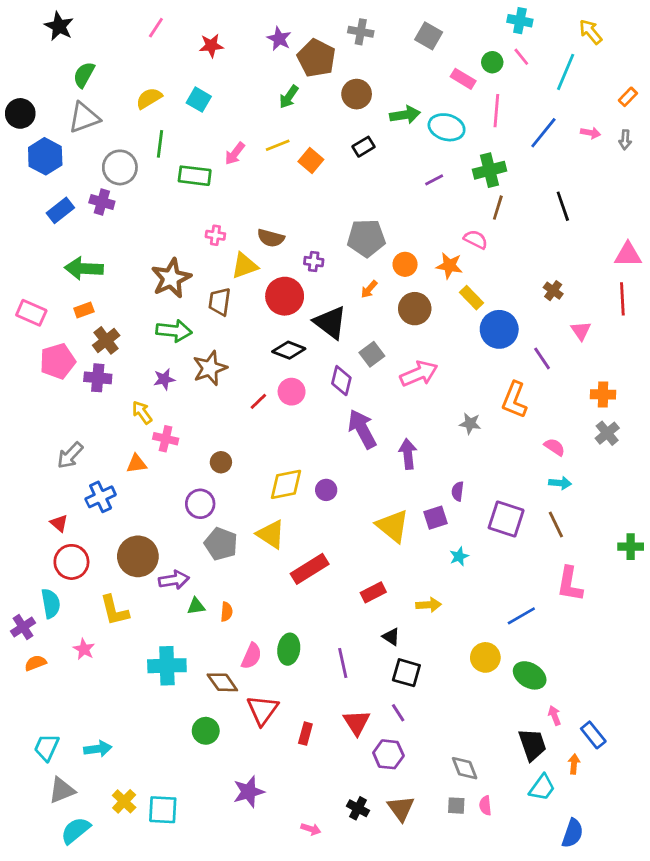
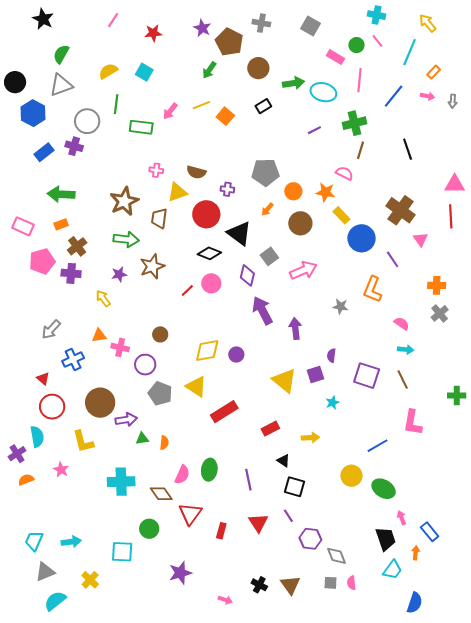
orange rectangle: (628, 97) -> (434, 72), moved
brown cross: (553, 291) -> (401, 210), size x2.0
pink cross: (166, 439) -> (120, 347), moved
purple hexagon: (388, 754) -> (310, 539), moved
cyan square: (163, 810) -> (122, 552), moved

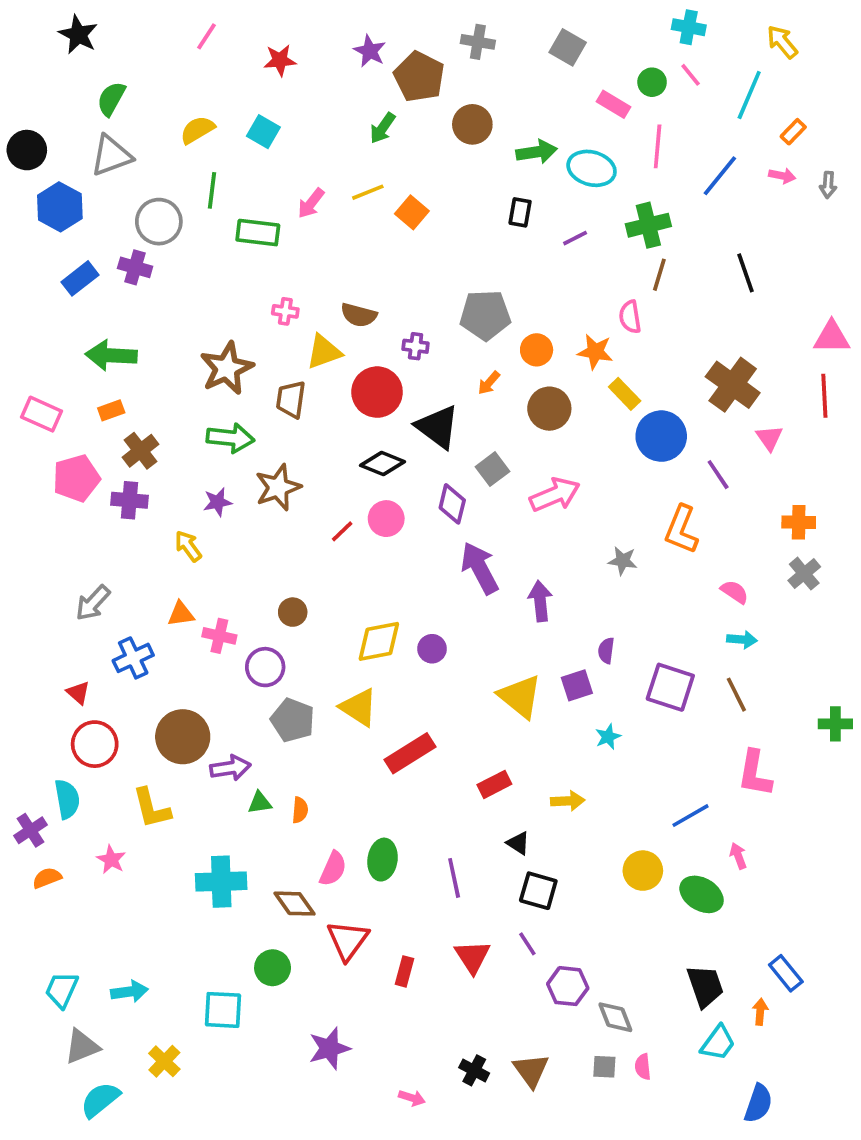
black rectangle: (263, 106) -> (520, 212), moved, turned -49
pink semicircle: (344, 173) -> (630, 317), turned -126
pink arrow: (402, 518) -> (738, 856), moved

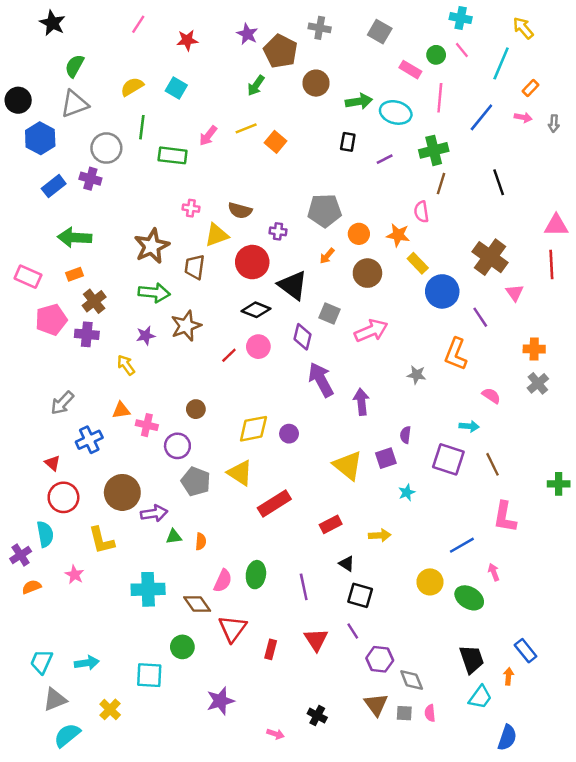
gray square: (493, 469) -> (329, 314), turned -30
cyan arrow: (742, 640) -> (469, 426), moved
brown triangle: (531, 1070) -> (376, 705), moved

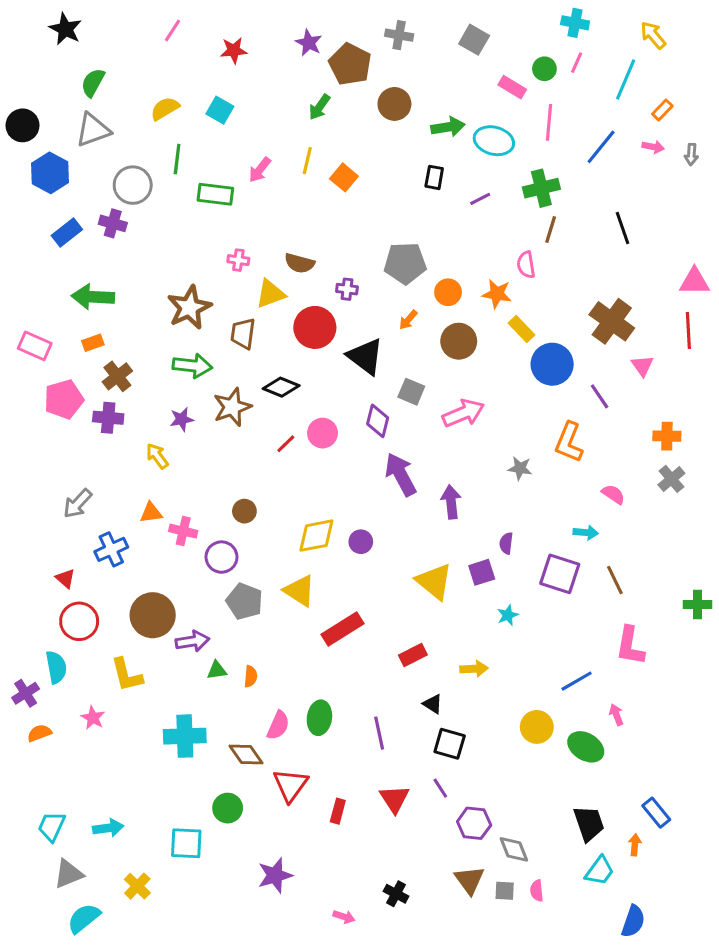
pink line: (462, 50) -> (577, 63), turned 63
yellow line: (246, 128) -> (307, 161), turned -55
black diamond: (256, 310) -> (281, 387), moved

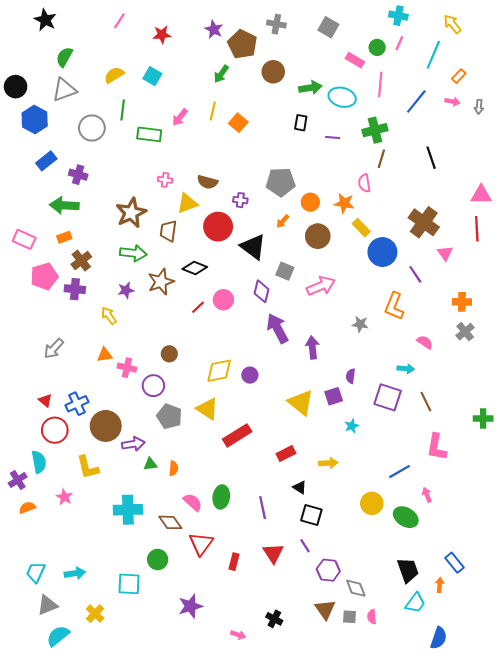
purple line: (480, 199) -> (333, 138), turned 32
purple cross: (113, 223) -> (78, 175), moved
blue cross: (111, 549) -> (77, 404), moved
pink semicircle: (278, 725) -> (193, 502), turned -72

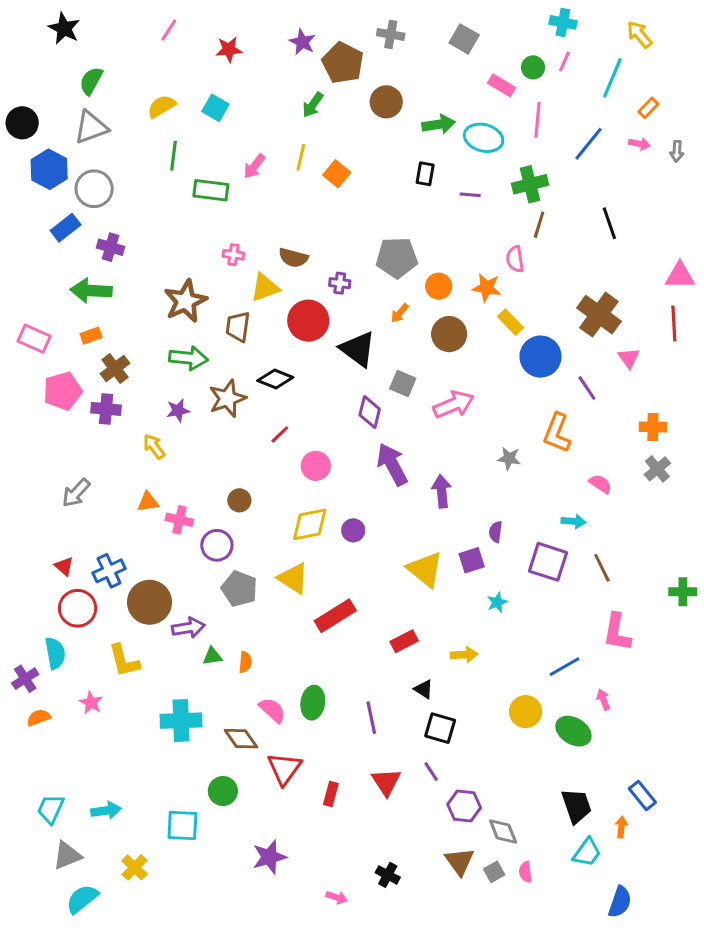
gray circle: (92, 128) -> (94, 189), moved
pink circle: (223, 300) -> (316, 466), moved
gray square: (350, 617) -> (494, 872), turned -32

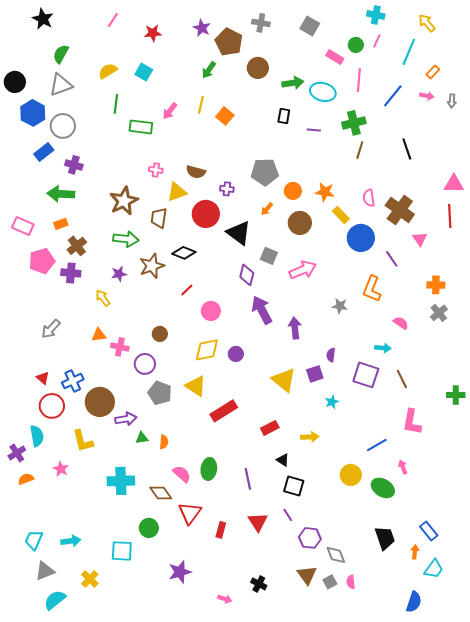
pink semicircle: (515, 259) -> (369, 198), moved
cyan trapezoid: (587, 852) -> (434, 569), moved

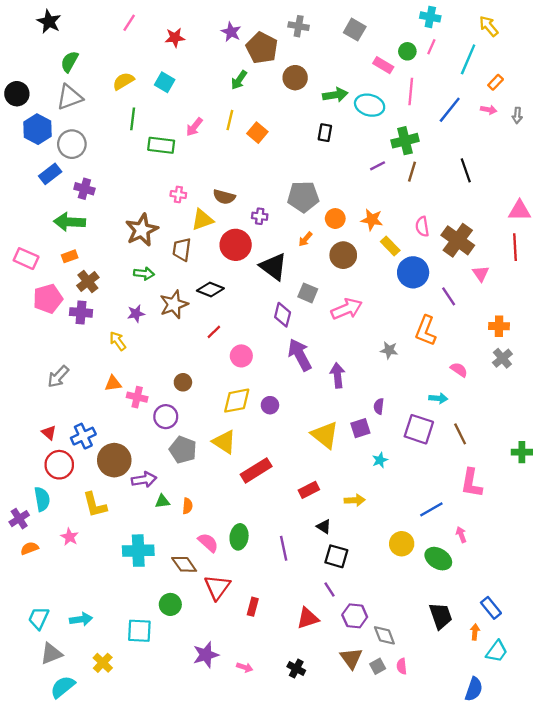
purple line: (314, 130) -> (378, 166), moved, turned -32
green arrow: (126, 239) -> (144, 273), size x0.7
red triangle: (258, 522) -> (308, 618), moved, turned 45
pink arrow: (225, 599) -> (245, 667), moved

